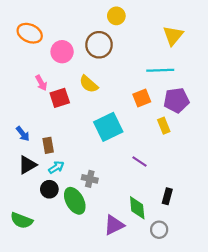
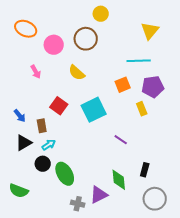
red square: (60, 98) -> (59, 106), moved, turned -36
gray cross: (90, 179) -> (78, 204), moved
gray circle: (159, 230) -> (155, 199), moved, size x1.5

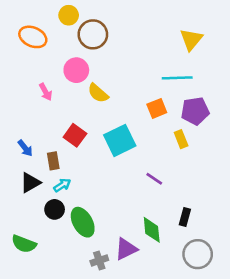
yellow circle: (101, 14) -> (69, 15), moved
brown circle: (86, 39) -> (93, 34), moved
pink circle: (54, 45) -> (76, 70), moved
gray cross: (78, 204) -> (99, 261), turned -32

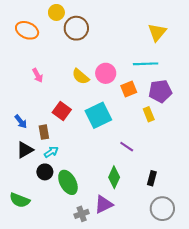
pink circle: (76, 70) -> (106, 73), moved
green diamond: (152, 230) -> (114, 177), moved, turned 30

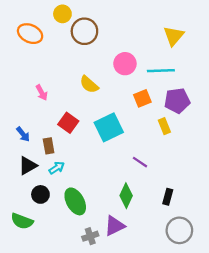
pink circle: (106, 73) -> (125, 64), moved
pink arrow: (38, 75) -> (42, 93), moved
black circle: (45, 172) -> (40, 194), moved

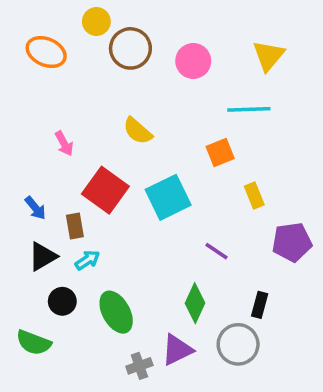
pink circle: (125, 64) -> (193, 61), moved
purple pentagon: (177, 101) -> (292, 242), moved
red square: (68, 123) -> (105, 190), size x1.4
gray circle: (179, 230) -> (238, 344), moved

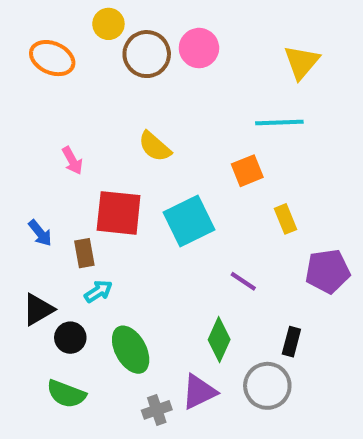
pink circle: (193, 61) -> (199, 48), moved
red square: (105, 190) -> (119, 213), turned -30
black triangle: (43, 256) -> (38, 309), moved
green semicircle: (34, 343) -> (66, 394), moved

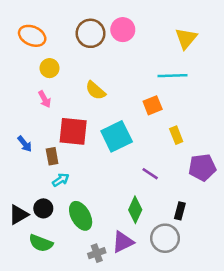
yellow circle: (108, 24) -> (50, 68), moved
black triangle: (38, 309) -> (18, 215), moved

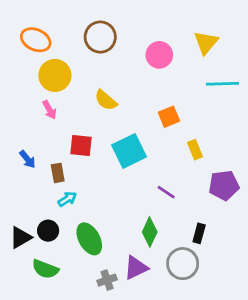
pink circle: (123, 30) -> (159, 55), moved
yellow circle: (50, 68) -> (55, 75), size x1.5
cyan line: (172, 76) -> (222, 84), moved
red square: (73, 131) -> (81, 145), size x0.7

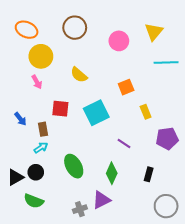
cyan arrow: (67, 199) -> (41, 148), moved
green ellipse: (89, 239) -> (74, 166), moved
gray circle: (183, 264) -> (166, 206), moved

